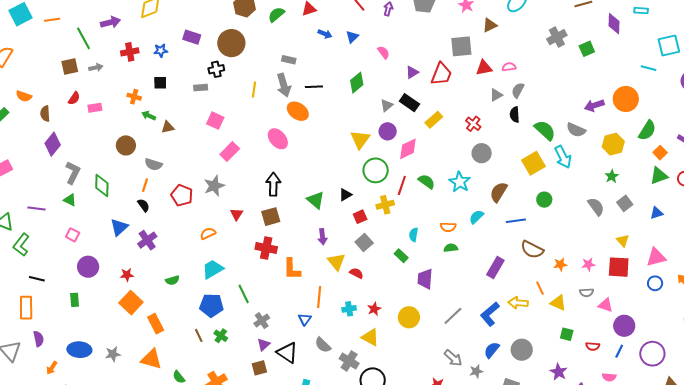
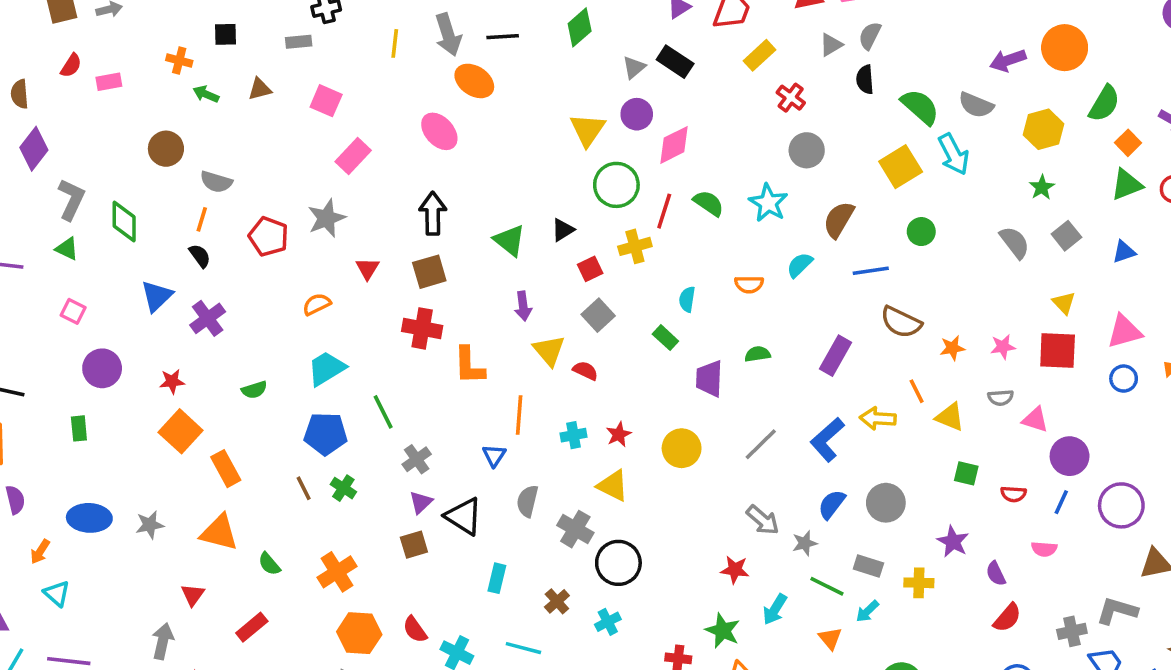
yellow rectangle: (434, 120) -> (760, 55), moved
brown triangle: (168, 127) -> (260, 89), moved
green semicircle: (451, 248) -> (758, 354), moved
gray semicircle: (323, 345) -> (527, 501), turned 60

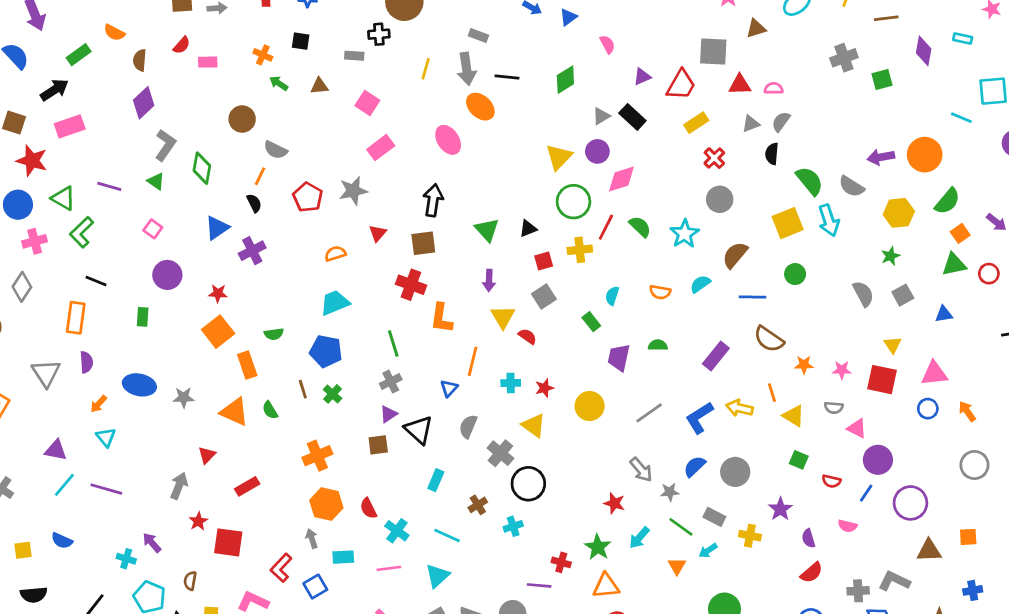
green semicircle: (254, 390) -> (274, 334), moved
green line: (383, 412) -> (393, 344), moved
green semicircle: (269, 564) -> (270, 410), moved

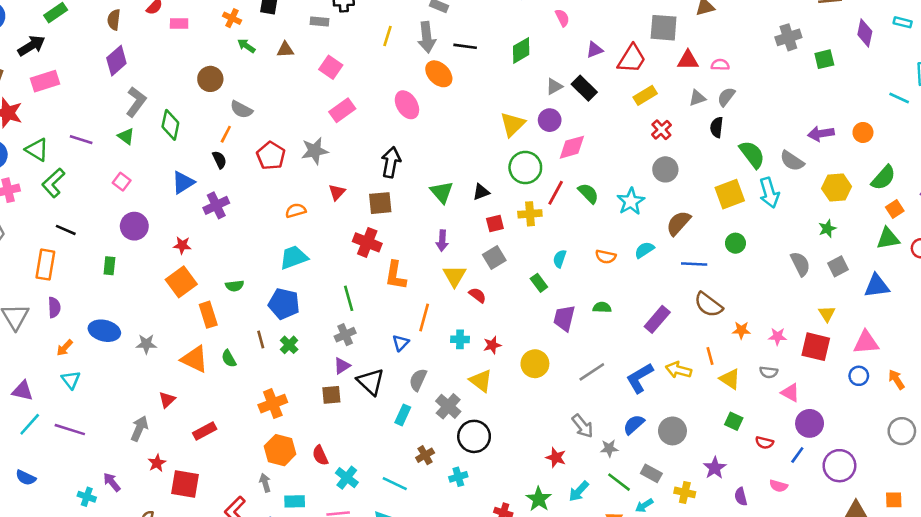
orange circle: (925, 155) -> (863, 132), size x0.6
blue triangle: (944, 314) -> (877, 286), size x1.5
cyan rectangle: (436, 480) -> (403, 415), moved

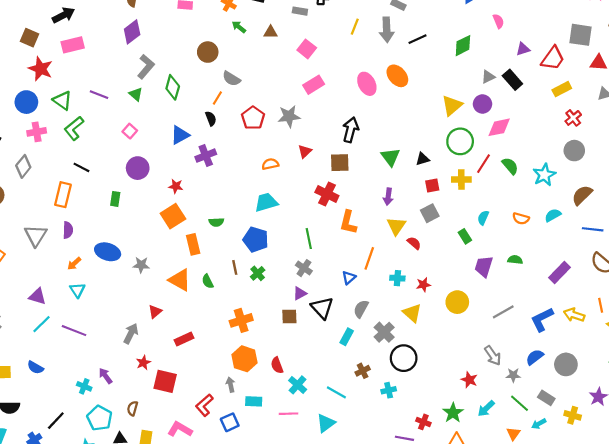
black line: (465, 46) -> (418, 39), turned -36
orange ellipse: (439, 74) -> (397, 76), moved
gray cross: (345, 335) -> (304, 268), turned -35

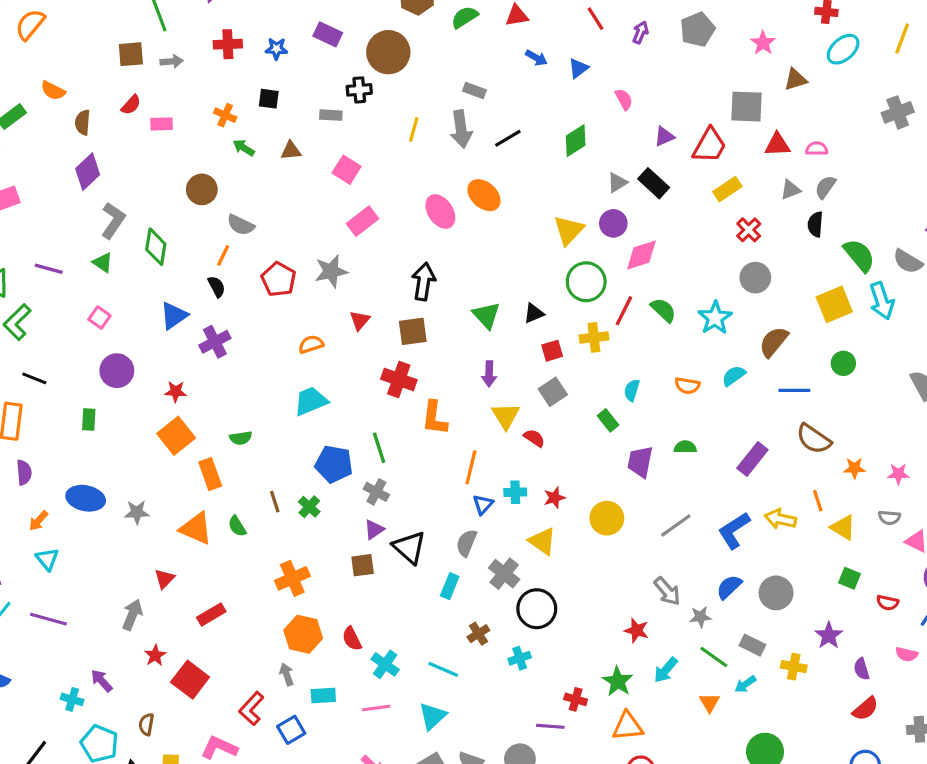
blue pentagon: (256, 240) -> (334, 464), moved
blue triangle: (349, 278) -> (483, 504), moved
red square: (165, 381) -> (190, 680), turned 30

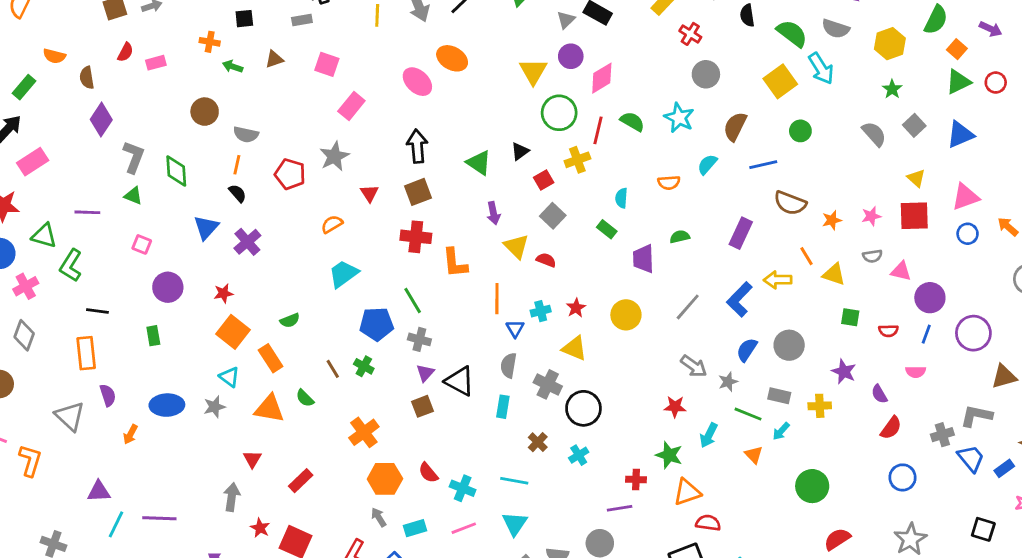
cyan triangle: (47, 559) -> (229, 377), moved

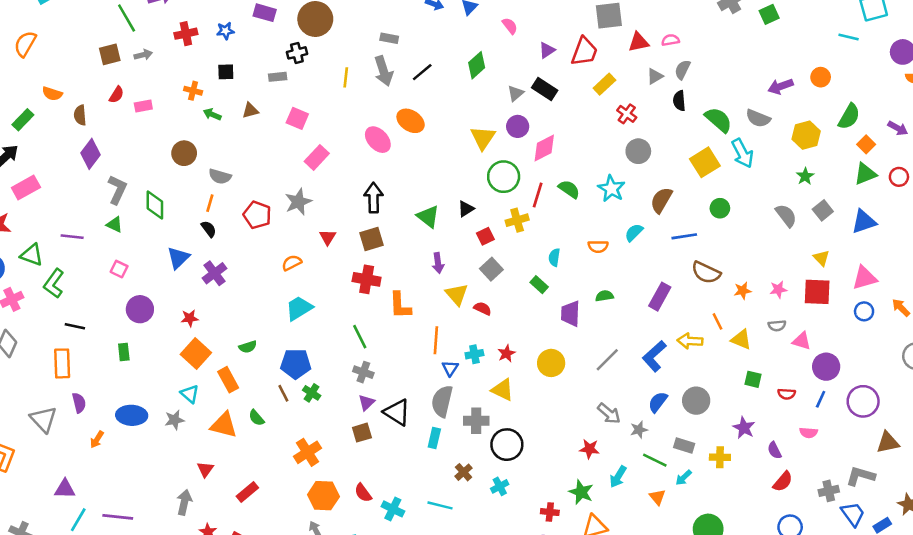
blue pentagon: (377, 324) -> (296, 364), moved
gray semicircle: (509, 365) -> (442, 401), size x1.4
gray cross: (548, 384) -> (476, 421), turned -30

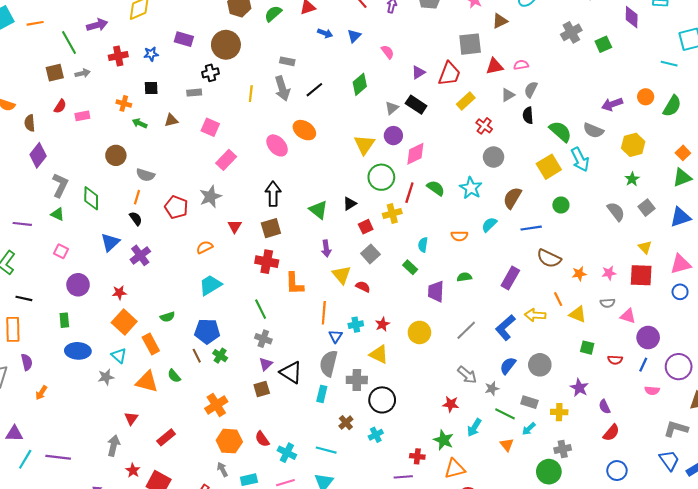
green semicircle: (849, 117) -> (672, 106), moved
blue ellipse: (132, 415) -> (78, 351), moved
pink semicircle: (809, 433) -> (652, 390), moved
gray cross: (829, 491) -> (563, 449), moved

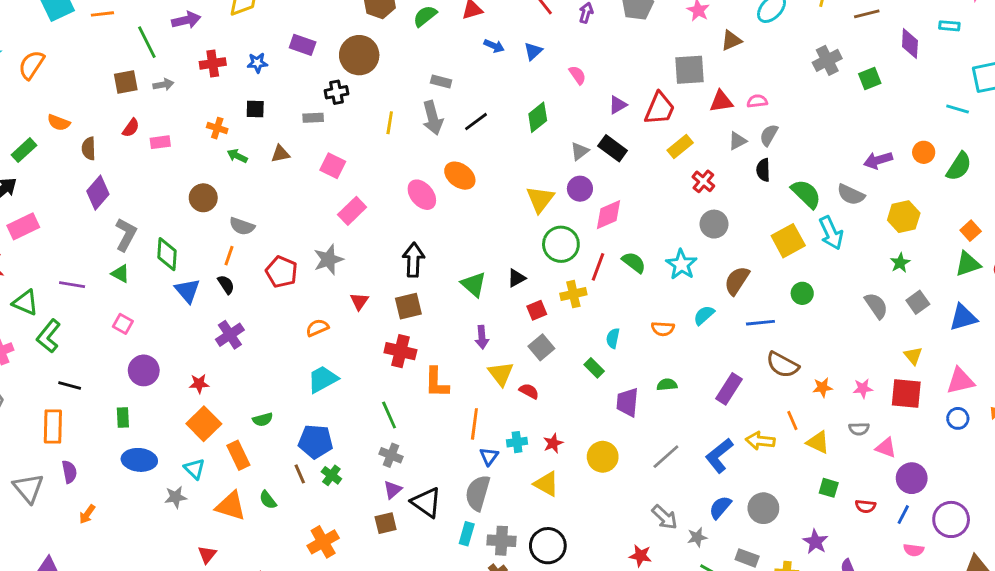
blue triangle: (110, 242) -> (187, 291), moved, turned -30
gray cross: (357, 380) -> (502, 541), moved

